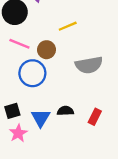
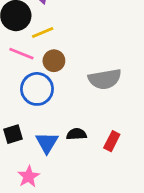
yellow line: (68, 26) -> (43, 33), moved
pink star: (18, 133) -> (29, 176), moved

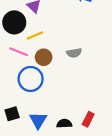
gray semicircle: (105, 79) -> (74, 53), moved, size x0.6
black semicircle: (77, 134) -> (64, 124), moved

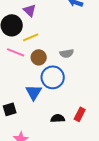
blue circle: (31, 79) -> (53, 77), moved
blue triangle: (38, 120) -> (34, 92), moved

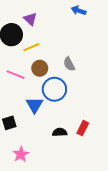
pink line: (16, 52) -> (16, 75), moved
gray semicircle: (67, 53) -> (69, 64), turned 72

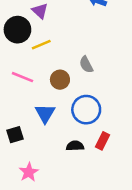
brown circle: (40, 68) -> (60, 80), moved
blue circle: (54, 89) -> (86, 110), moved

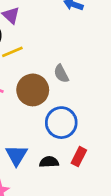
brown circle: (60, 80) -> (33, 90), size x1.5
blue triangle: (45, 113) -> (16, 155), moved

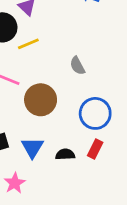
brown circle: (33, 90) -> (41, 100), moved
blue circle: (61, 123) -> (95, 113), moved

